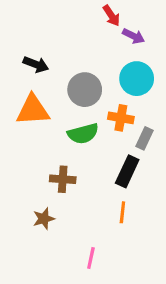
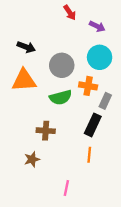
red arrow: (111, 16) -> (70, 13), moved

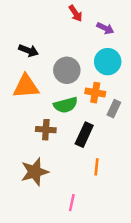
black rectangle: (93, 125) -> (84, 135), moved
brown cross: (46, 131) -> (46, 130), moved
brown star: (32, 159) -> (35, 172), size x1.6

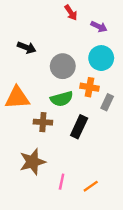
orange triangle: (26, 86) -> (17, 98), moved
orange line: (97, 167) -> (91, 186), moved, turned 49
pink line: (72, 203) -> (62, 182), moved

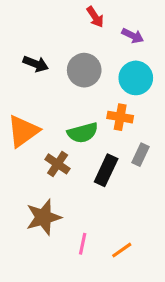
gray circle: (63, 66) -> (84, 70), moved
orange triangle: (17, 98) -> (23, 131), turned -32
gray rectangle: (107, 102) -> (140, 155), moved
brown cross: (43, 122) -> (58, 164), turned 30

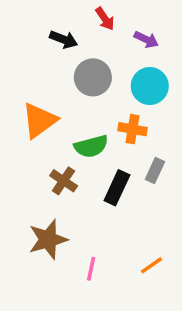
black arrow: (36, 64) -> (64, 39), moved
orange triangle: (23, 131) -> (39, 120), moved
orange line: (122, 250) -> (151, 265), moved

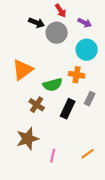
gray circle: (93, 77) -> (57, 33), moved

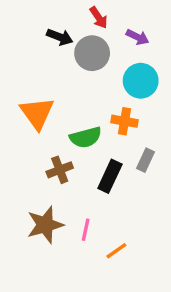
orange triangle: (23, 70) -> (37, 113), turned -30
brown cross: (37, 105) -> (60, 170), turned 35
orange line: (88, 154) -> (116, 251), moved
pink line: (53, 156) -> (86, 230), moved

